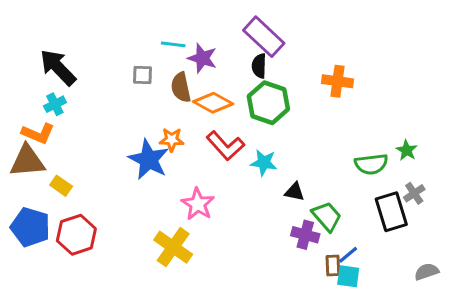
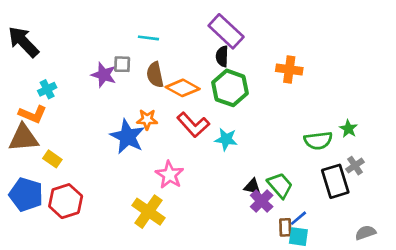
purple star: (202, 58) -> (104, 75), moved
black arrow: (58, 67) -> (23, 42), moved
black triangle: (294, 192) -> (252, 187), moved
purple cross: (305, 235) -> (262, 201), turned 30

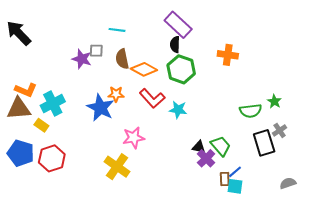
cyan cross: (47, 89) -> (53, 103), moved, size x1.6
pink star: (169, 175) -> (134, 138), turned 30

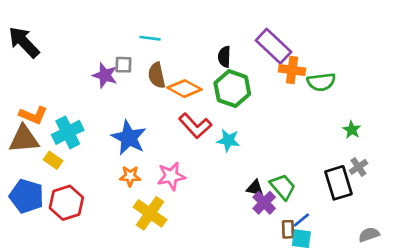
purple rectangle: (178, 25) -> (273, 46), moved
orange star: (116, 94) -> (130, 176), moved
green semicircle: (251, 111) -> (321, 82), moved

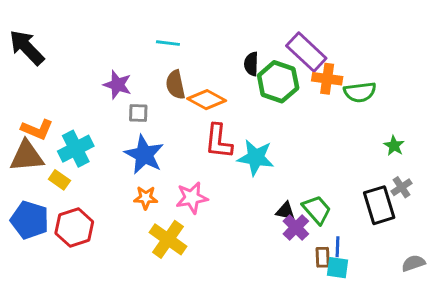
gray square: (123, 65) -> (138, 113), moved
green hexagon: (232, 89) -> (278, 82), moved
red L-shape: (195, 126) -> (219, 141), turned 48
cyan star: (228, 140) -> (256, 158), size x1.4
blue line: (301, 220) -> (338, 247), turned -48

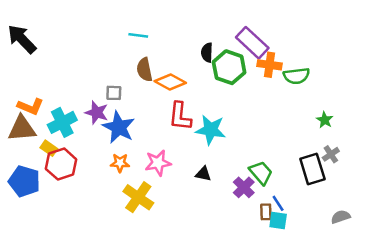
purple star: (117, 85) -> (97, 113), moved
black triangle: (285, 211) -> (203, 174), moved
red hexagon: (74, 227) -> (61, 164), moved
blue line: (338, 247) -> (278, 203), turned -35

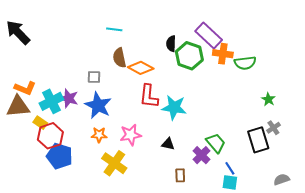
purple star: (97, 113) -> (69, 98), moved
blue pentagon: (24, 181) -> (60, 156), moved
brown rectangle: (266, 212) -> (180, 175), moved

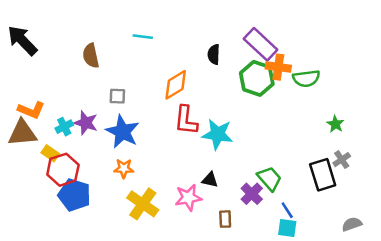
green hexagon: (189, 56) -> (257, 78), moved
brown semicircle: (119, 58) -> (91, 56), moved
orange diamond: (141, 68) -> (176, 85), turned -60
cyan cross: (51, 101) -> (64, 127), size x0.6
pink star: (131, 135) -> (188, 198), moved

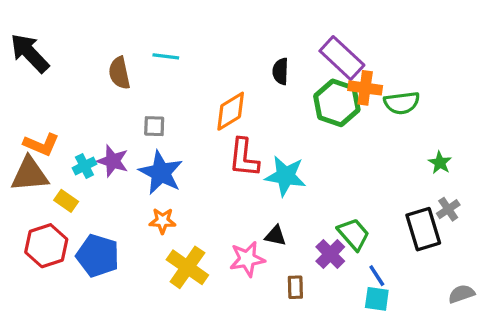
cyan line: (143, 37) -> (166, 56), moved
red hexagon: (63, 170) -> (46, 246), moved

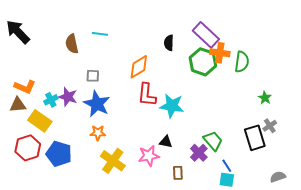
green semicircle: (402, 103) -> (242, 62), turned -75
brown triangle: (30, 174) -> (18, 105), size x0.7
yellow rectangle: (66, 201) -> (40, 121), size x1.6

